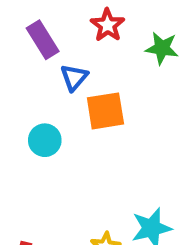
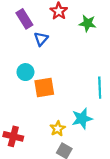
orange square: (105, 111) -> (44, 88), moved

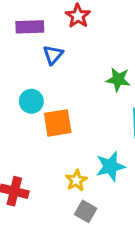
purple rectangle: (24, 19) -> (30, 27), turned -60
green star: (88, 23) -> (118, 80), moved

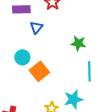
orange square: (58, 123) -> (39, 71), turned -30

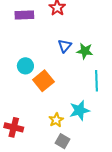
blue triangle: (36, 27) -> (65, 46), moved

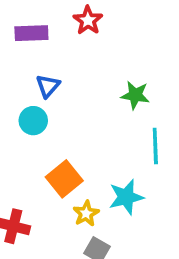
blue triangle: (65, 46) -> (48, 86), moved
orange square: (43, 81) -> (64, 179), moved

